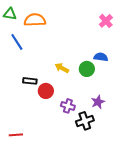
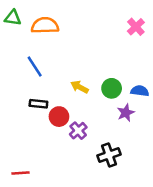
blue line: (17, 42) -> (35, 67), moved
blue semicircle: (101, 57) -> (140, 91), moved
purple star: (98, 102) -> (126, 113), moved
purple cross: (68, 106) -> (78, 131), moved, turned 32

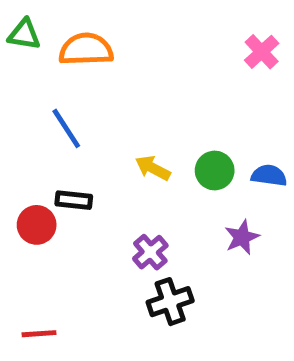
purple star: (126, 113) -> (242, 237), moved
red circle: (59, 117) -> (37, 225), moved
black cross: (109, 155) -> (170, 302), moved

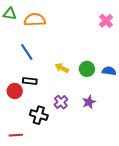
purple star: (242, 237) -> (89, 102), moved
black cross: (170, 302) -> (39, 115), moved, turned 36

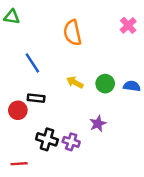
orange semicircle: (35, 20) -> (72, 33), moved, turned -100
purple cross: (61, 102) -> (71, 142), moved, turned -32
purple star: (89, 102) -> (98, 124), moved

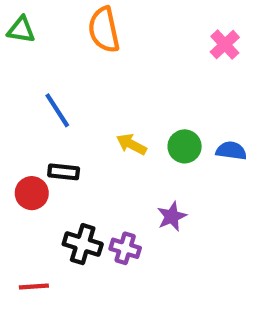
orange semicircle: (72, 33) -> (104, 30), moved

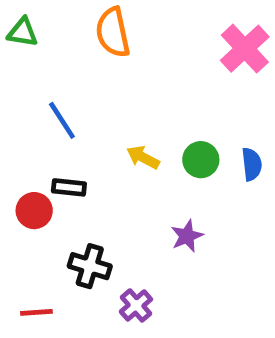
pink cross: (225, 45) -> (245, 49), size x1.5
blue semicircle: (231, 151) -> (252, 164), turned 76
purple cross: (125, 248) -> (136, 305), moved, turned 32

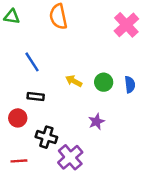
red circle: (34, 211) -> (18, 118), moved
purple cross: (136, 305) -> (70, 157), size x1.5

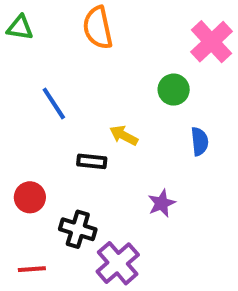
green circle: (104, 82) -> (174, 90), moved
blue semicircle: (130, 85) -> (200, 141), moved
black rectangle: (36, 96) -> (92, 161), moved

